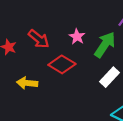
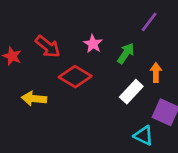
green arrow: (105, 45) -> (126, 53), size x0.7

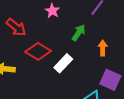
pink star: (93, 44) -> (52, 11), moved
white rectangle: (131, 92) -> (63, 63), moved

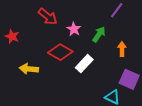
pink star: (52, 11) -> (74, 29), moved
red arrow: (16, 27) -> (48, 17), moved

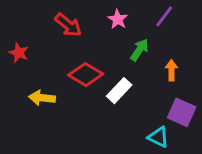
pink star: (74, 29) -> (118, 19), moved

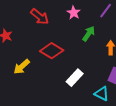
white rectangle: (119, 91) -> (75, 78), moved
yellow arrow: (42, 98) -> (22, 67), turned -48

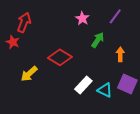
red arrow: (40, 17) -> (24, 23), moved, turned -108
cyan triangle: (102, 94) -> (105, 90), moved

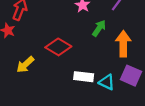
orange arrow: (120, 54) -> (123, 44), size x1.6
white rectangle: (83, 85) -> (84, 77), turned 54

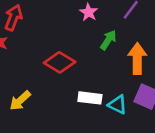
yellow arrow: (25, 65) -> (20, 101), moved

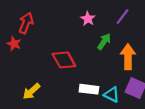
red diamond: (60, 62) -> (64, 60), turned 30

